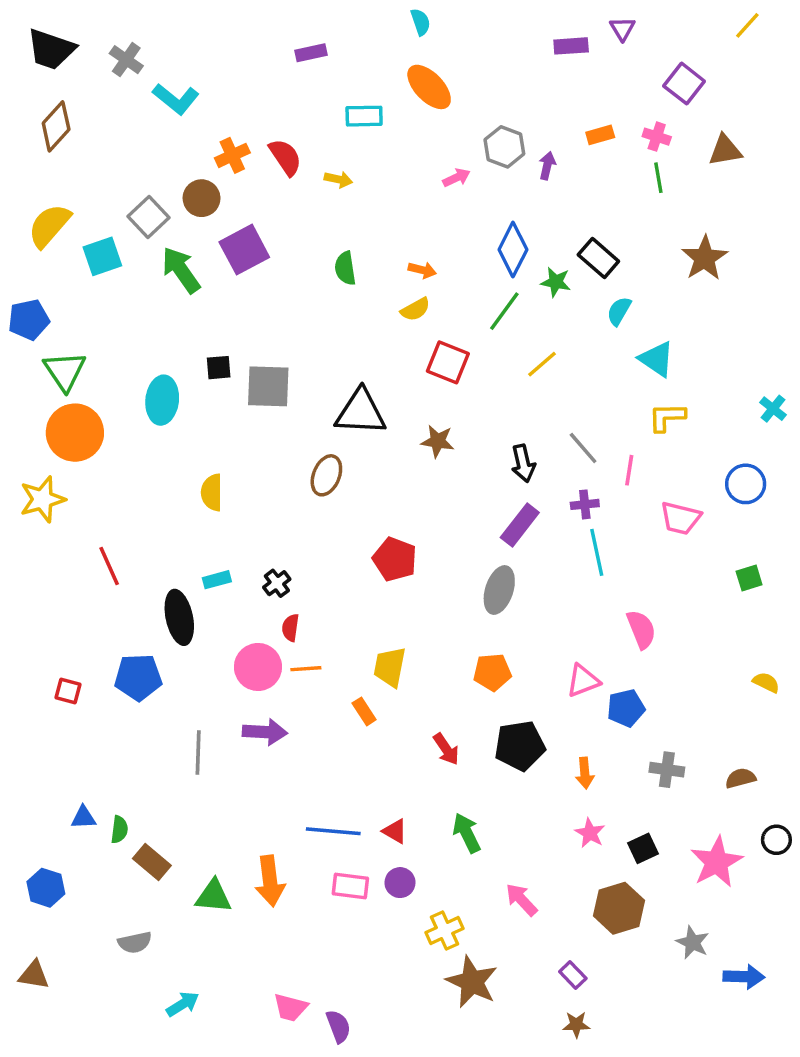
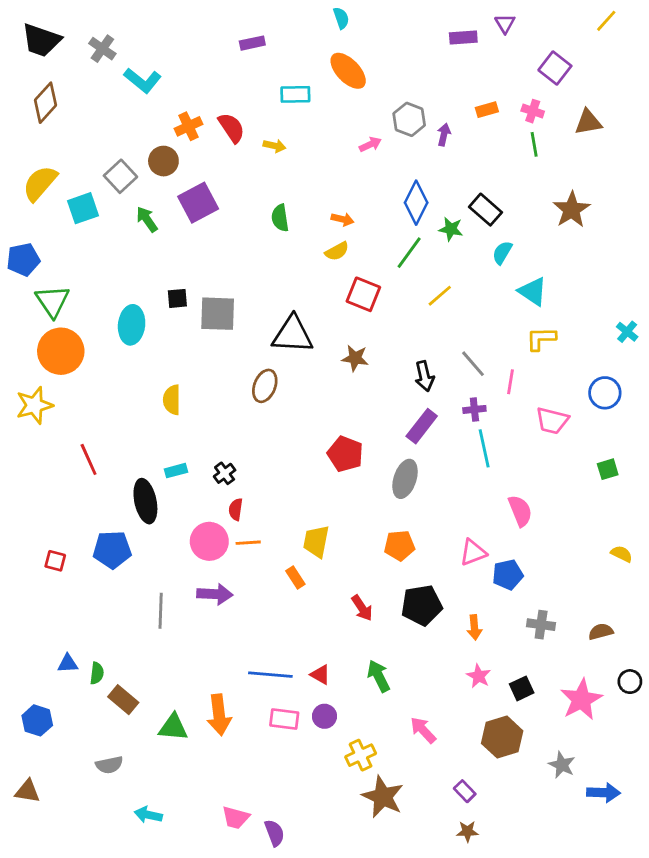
green arrow: (181, 270) -> (147, 219), size x0.7
red pentagon: (395, 559) -> (345, 454), moved
cyan arrow: (183, 1004) -> (148, 815), turned -136

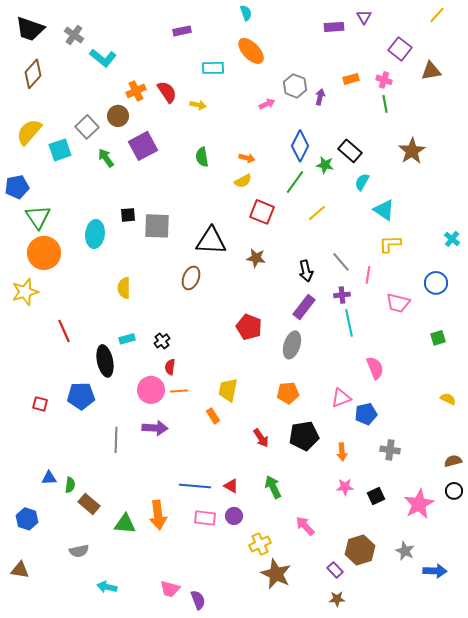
brown triangle: (588, 122) -> (431, 71), moved
brown semicircle: (601, 632) -> (453, 461), moved
pink star: (479, 676) -> (345, 487), turned -30
brown hexagon: (502, 737) -> (360, 550), moved

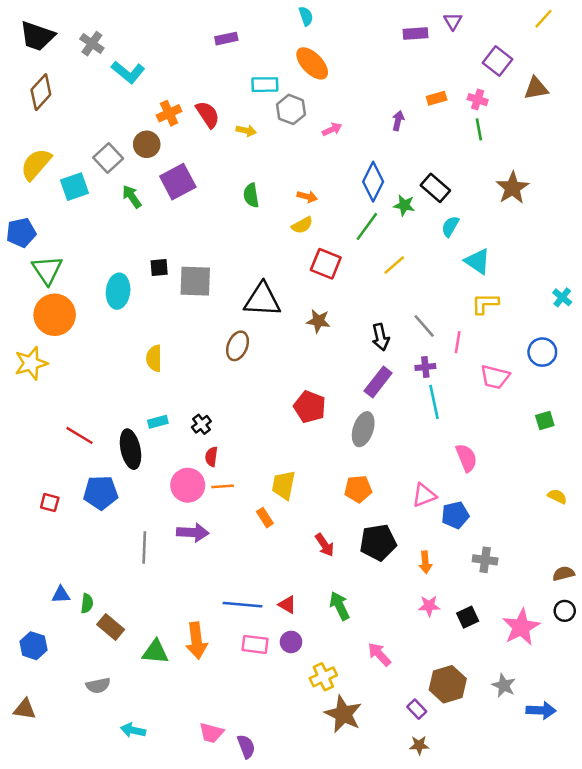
gray hexagon: (295, 86) -> (291, 109), moved
red line: (64, 331) -> (80, 435), moved, turned -35

